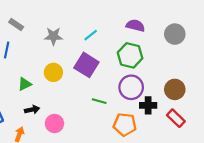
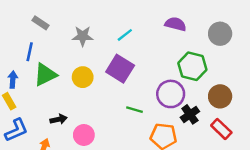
green hexagon: (130, 55) -> (192, 66), moved
green triangle: (25, 84) -> (45, 75), moved, size x1.5
black cross: (148, 105) -> (190, 114), turned -35

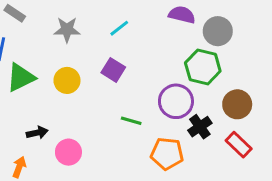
gray circle: (220, 34) -> (218, 31), moved
purple square: (120, 69) -> (113, 70), size x0.7

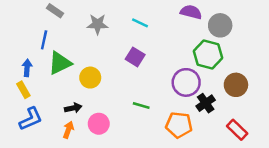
cyan line: (119, 28) -> (140, 23), turned 63
yellow circle: (67, 80) -> (90, 78), moved
green line: (131, 121) -> (141, 105), moved
red rectangle: (239, 145) -> (237, 130), moved
orange arrow: (19, 167) -> (68, 130), moved

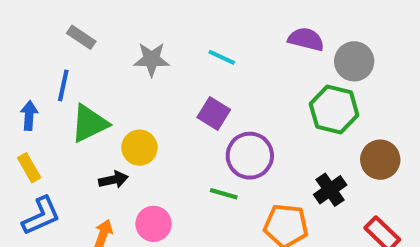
blue arrow: (27, 68) -> (29, 115), moved
purple circle: (186, 82) -> (250, 156), moved
black arrow: (73, 108) -> (113, 180), moved

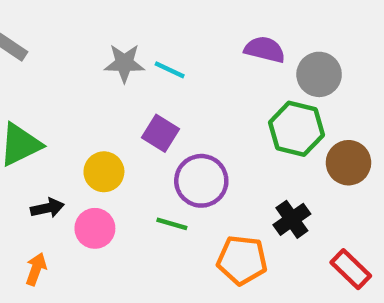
gray star: (152, 59) -> (124, 63), moved
yellow circle: (139, 148) -> (104, 172), moved
brown circle: (380, 160) -> (348, 163), moved
pink circle: (154, 224) -> (95, 228), moved

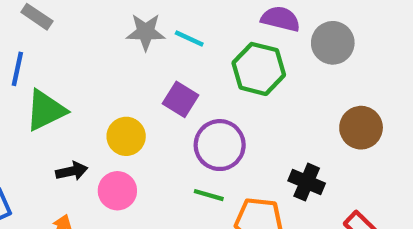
green hexagon: (296, 129) -> (259, 69), moved
black cross: (292, 219) -> (307, 182), turned -32
green line: (172, 224) -> (209, 195), moved

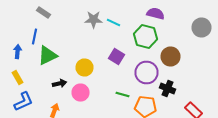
gray circle: (333, 43) -> (202, 28), moved
purple square: (180, 99) -> (116, 56), moved
brown circle: (361, 128) -> (170, 56), moved
purple circle: (220, 145) -> (146, 72), moved

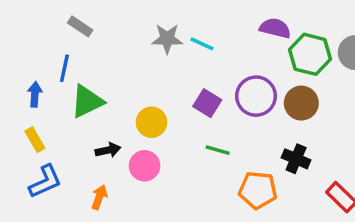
green hexagon: (146, 36) -> (310, 54), moved
purple circle: (146, 72) -> (256, 96), moved
green line: (122, 94) -> (218, 150), moved

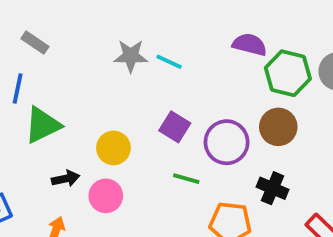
purple circle: (256, 96) -> (227, 142), moved

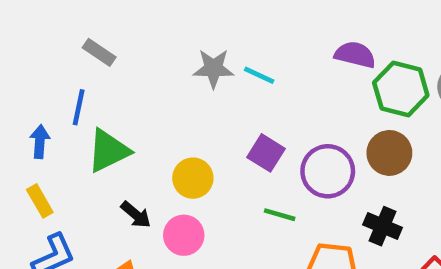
black arrow: (66, 179) -> (136, 215), turned 52

